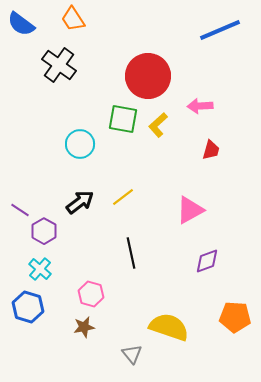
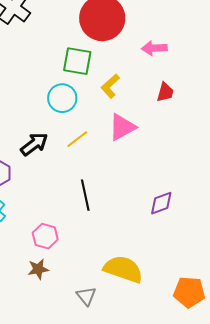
yellow L-shape: (158, 125) -> (110, 86), moved
cyan circle: (80, 144) -> (62, 98), moved
pink triangle: (190, 210) -> (122, 127), moved
orange pentagon: (235, 317) -> (189, 292), moved

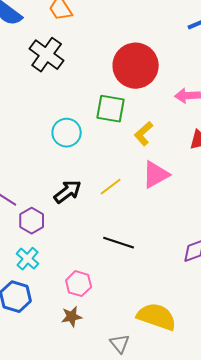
cyan circle: (62, 98) -> (67, 133), moved
black line: (85, 195) -> (119, 243), turned -60

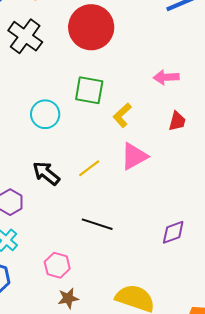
red circle: (136, 66) -> (91, 27), moved
black arrow: (68, 192) -> (46, 173), turned -104
brown star: (72, 317) -> (68, 298), moved

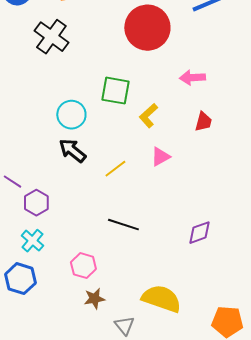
red circle: (91, 27) -> (147, 28), moved
pink triangle: (134, 156) -> (160, 157), size x0.7
black arrow: (46, 173) -> (72, 151), moved

